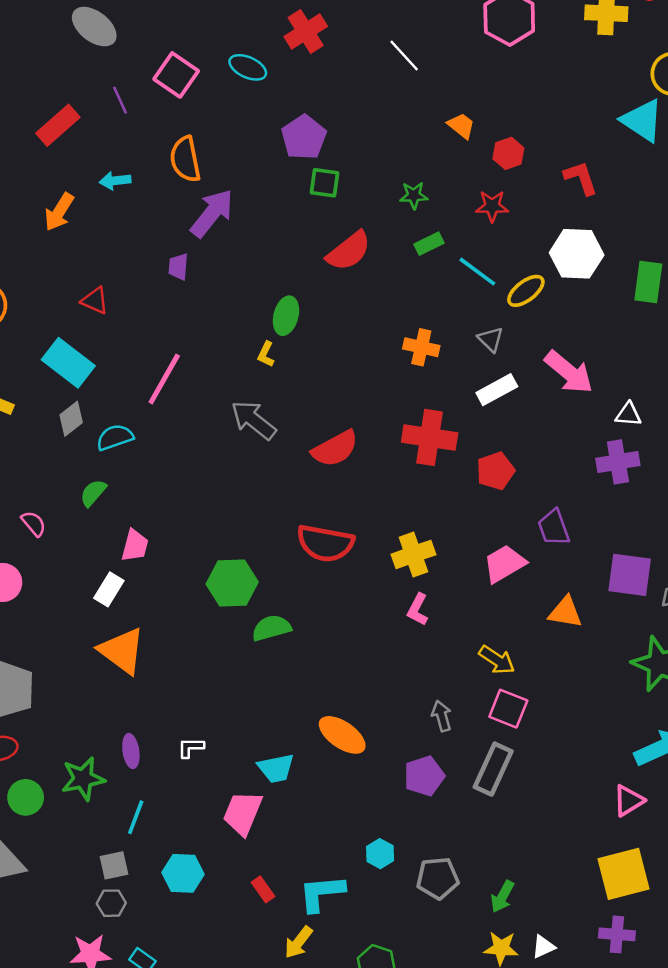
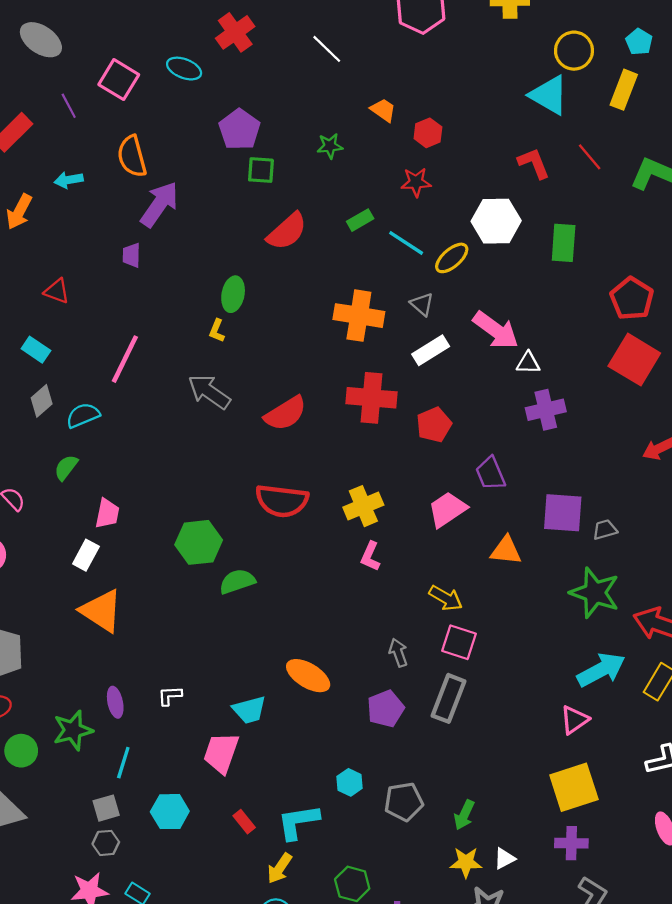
red L-shape: (581, 178) -> (534, 163), moved
green star: (414, 195) -> (330, 146), moved
orange cross: (421, 347) -> (359, 316), size x1.5
cyan rectangle: (68, 363) -> (36, 350), size x0.6
white triangle: (628, 414) -> (528, 363), moved

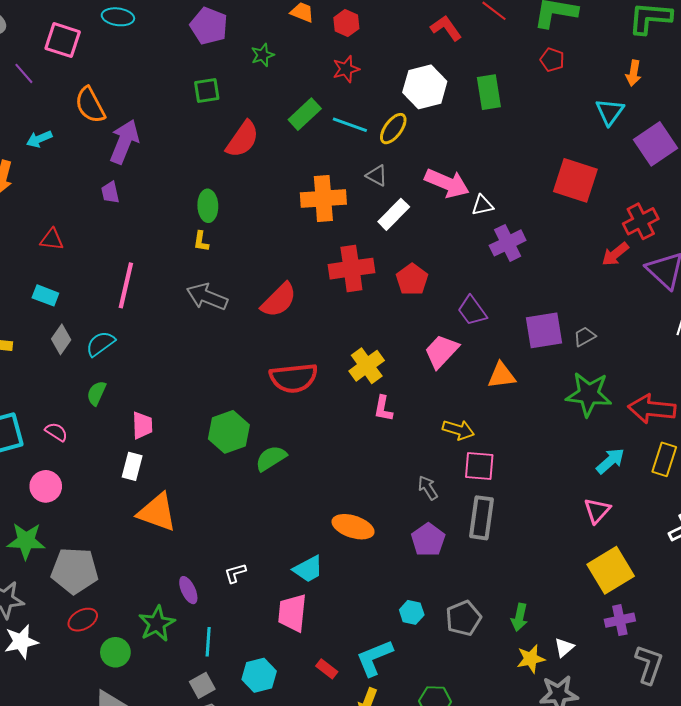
purple pentagon: (239, 130) -> (209, 26), moved
green rectangle: (360, 220) -> (305, 114), size x1.4
red pentagon: (632, 299) -> (552, 60), moved, size x0.6
cyan arrow: (601, 670) -> (610, 461), size x0.7

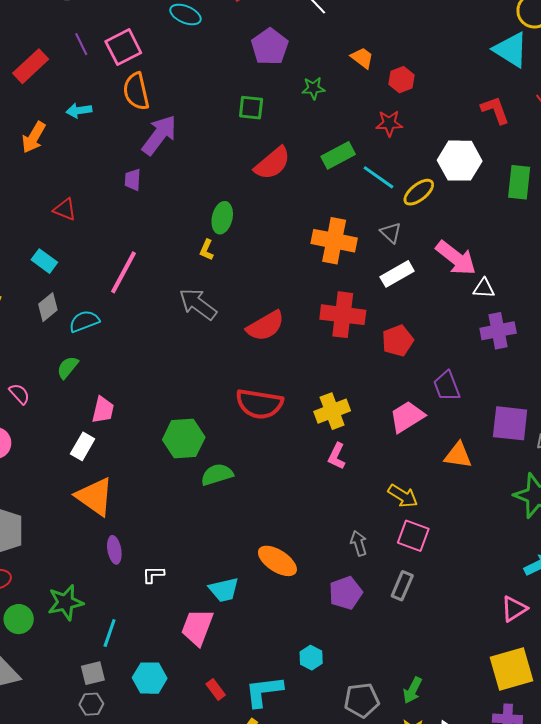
pink square: (63, 40) -> (123, 47), moved, turned 30
gray rectangle: (482, 518) -> (402, 586), size x0.7
purple ellipse: (188, 590) -> (114, 550), moved
gray pentagon: (463, 618) -> (362, 700), moved

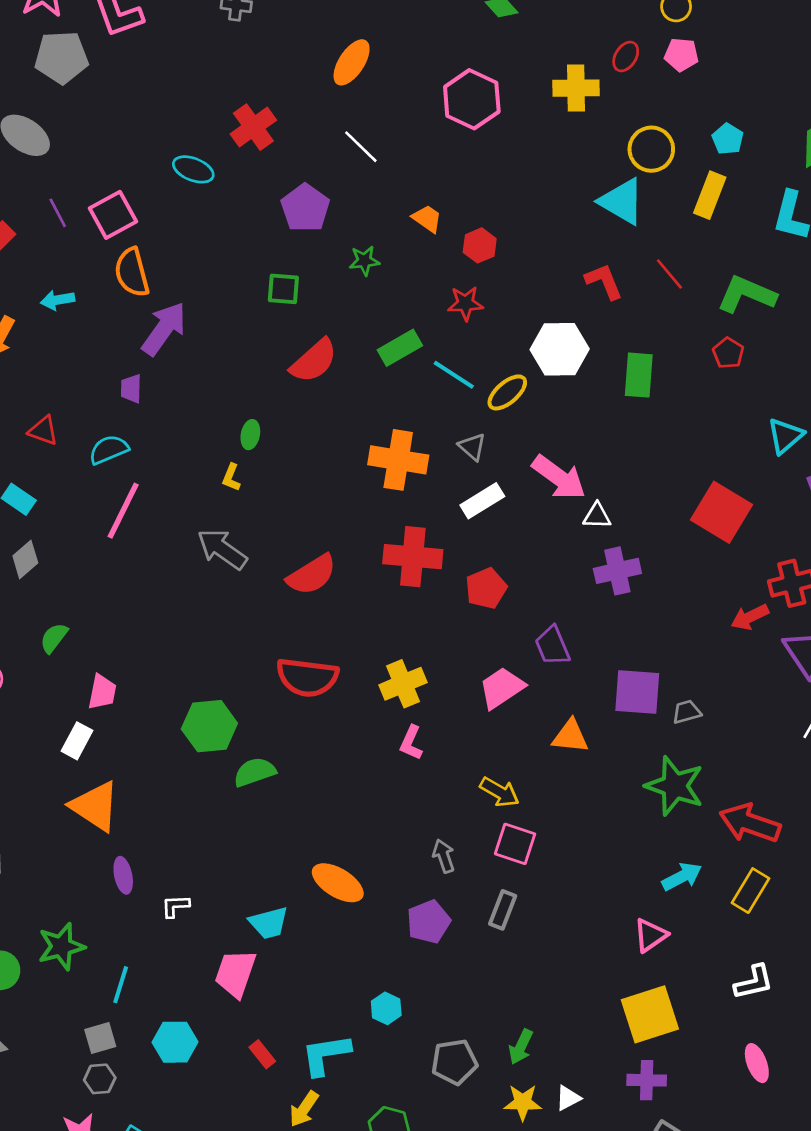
green ellipse: (222, 218) -> (250, 435), size x0.7
cyan semicircle: (84, 321) -> (109, 450), moved

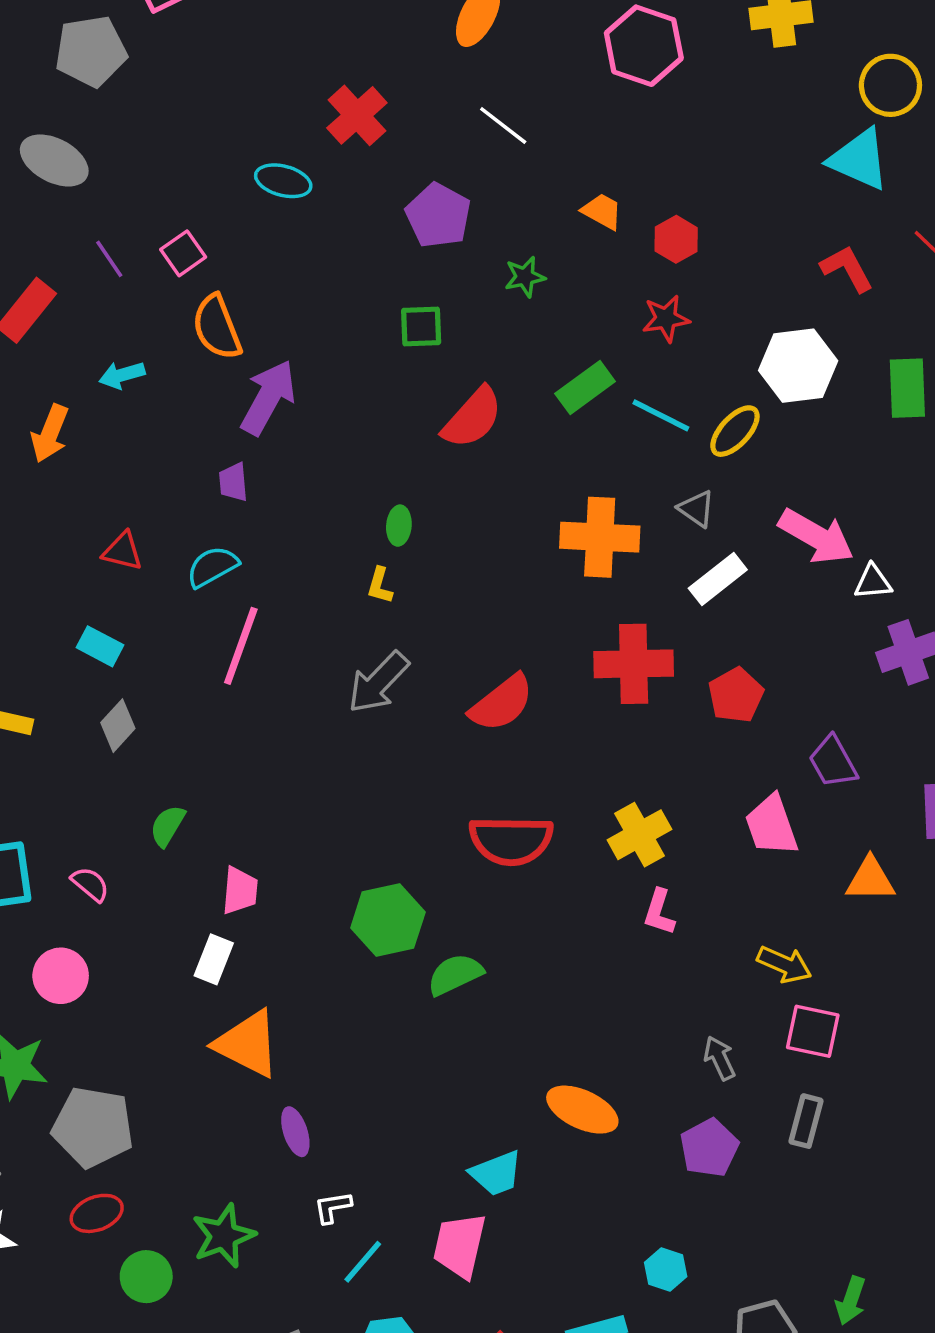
pink square: (113, 215) -> (183, 253), size x0.7
gray arrow: (222, 549) -> (378, 682), turned -75
pink trapezoid: (502, 688) -> (772, 825), turned -69
white L-shape: (175, 906) -> (333, 1207), moved
cyan line: (121, 985) -> (363, 1262), moved, turned 30

